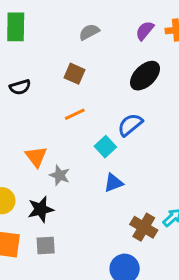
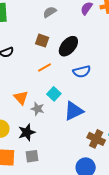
black ellipse: (145, 76) -> (68, 46), moved
blue semicircle: (130, 125) -> (82, 72), turned -150
cyan square: (105, 147) -> (54, 94), moved
blue triangle: (113, 183) -> (74, 111), size x1.5

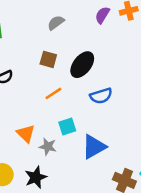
cyan square: (54, 94) -> (67, 126), turned 32

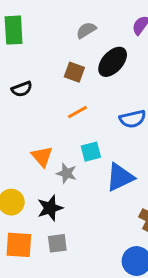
black ellipse: (82, 65) -> (113, 62), moved

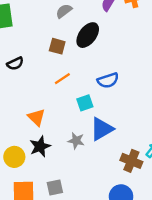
cyan square: (91, 152) -> (85, 103), moved
gray star: (66, 173) -> (76, 141), moved
black star: (50, 208) -> (40, 146), moved

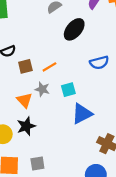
brown square: (57, 46) -> (25, 66), moved, turned -32
blue semicircle: (108, 80) -> (99, 63), moved
gray star: (76, 141) -> (42, 89), moved

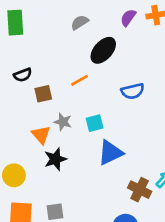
orange line: (49, 67) -> (80, 80), moved
black star: (26, 126) -> (55, 159), moved

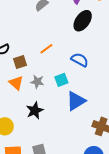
black ellipse: (103, 50) -> (83, 21), moved
blue semicircle: (133, 91) -> (80, 60), moved, turned -132
orange triangle: (41, 135) -> (16, 83), moved

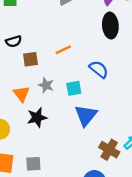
black ellipse: (83, 21) -> (110, 26), turned -50
orange triangle: (16, 83) -> (21, 94), moved
blue triangle: (76, 101) -> (86, 115), turned -30

